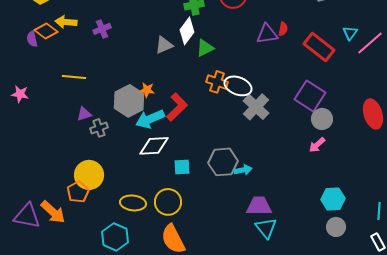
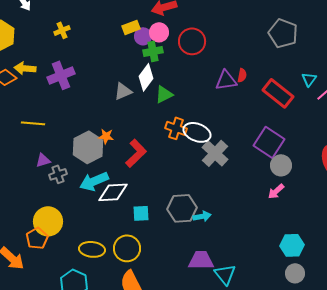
purple cross: (102, 29) -> (61, 75), size x1.5
cyan arrow: (150, 119) -> (94, 181), moved
purple trapezoid: (259, 206) -> (201, 260), moved

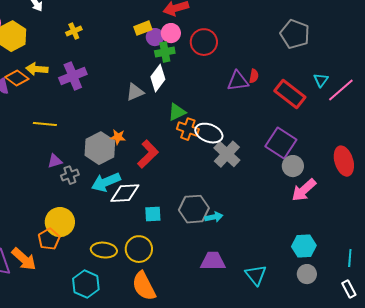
green triangle: (164, 94) -> (177, 112), moved
pink arrow: (276, 191) -> (304, 190), moved, size x1.5
cyan triangle: (225, 274) -> (256, 275), moved

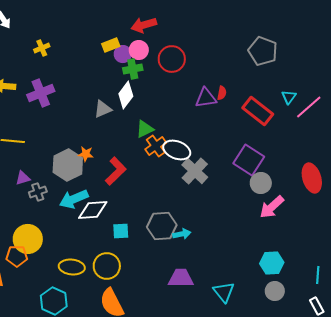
orange cross: (188, 129) -> (156, 146), turned 35
orange pentagon: (49, 239) -> (17, 256), turned 30

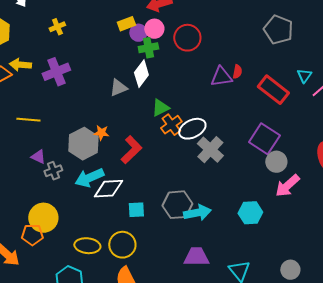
white ellipse: (177, 150) -> (192, 129), turned -48
purple triangle: (23, 178) -> (38, 157), turned 42
cyan arrow: (182, 234) -> (197, 213), size x1.5
cyan hexagon: (272, 263) -> (250, 213), moved

